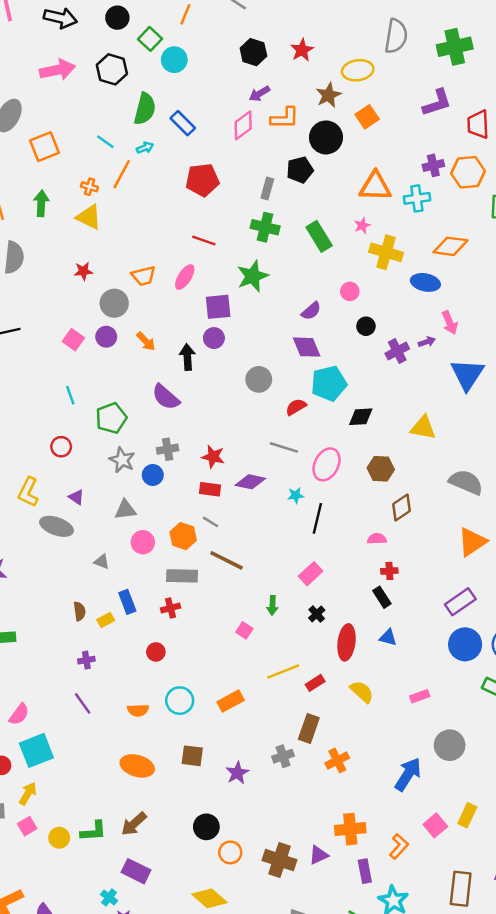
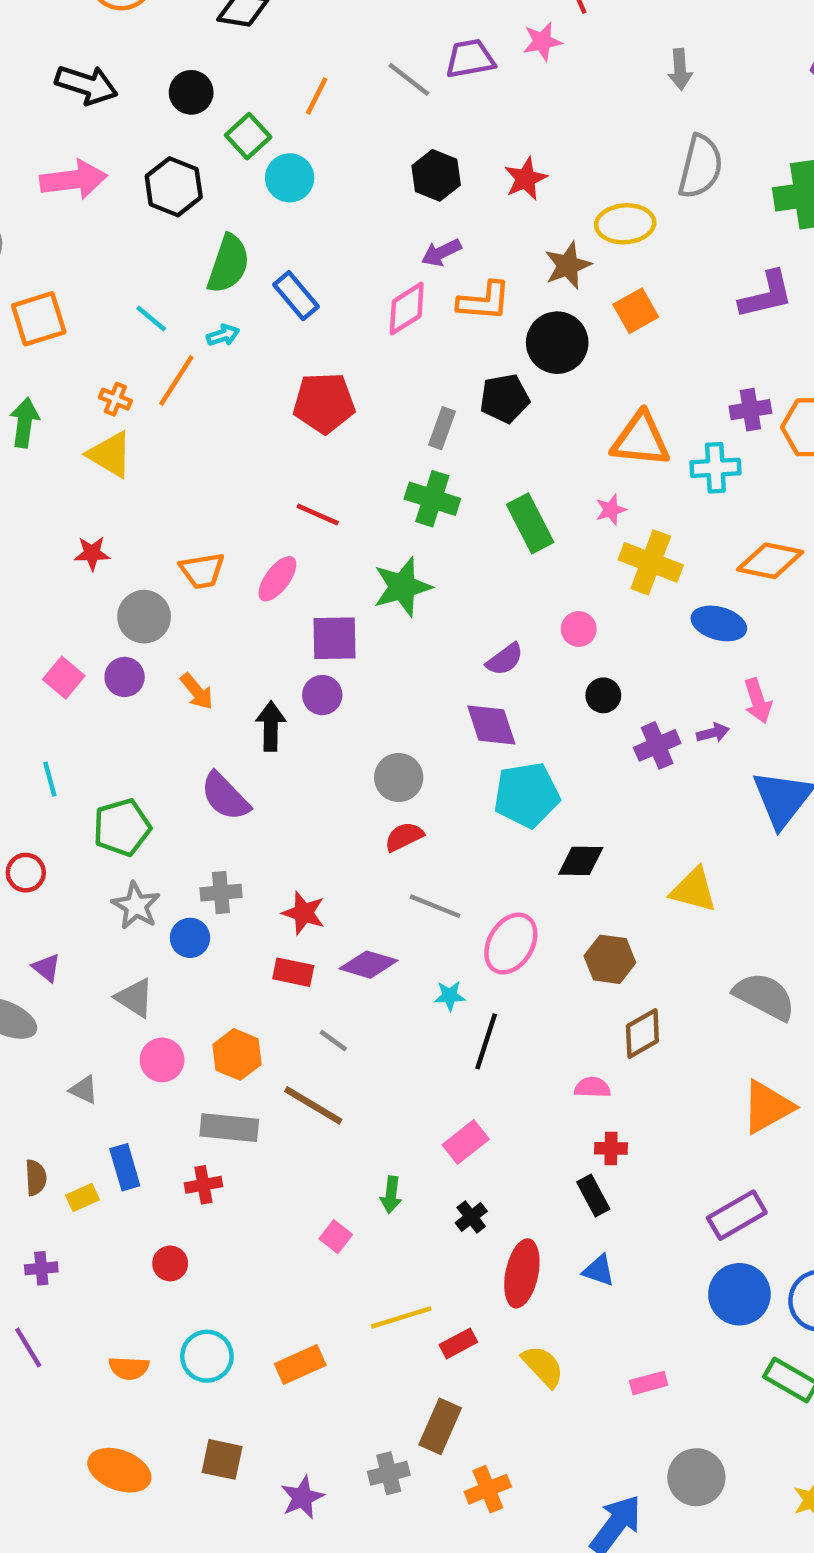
red semicircle: (296, 407) -> (404, 837), moved
gray triangle: (125, 510) -> (135, 998), turned 35
gray line: (211, 522) -> (333, 1041), moved

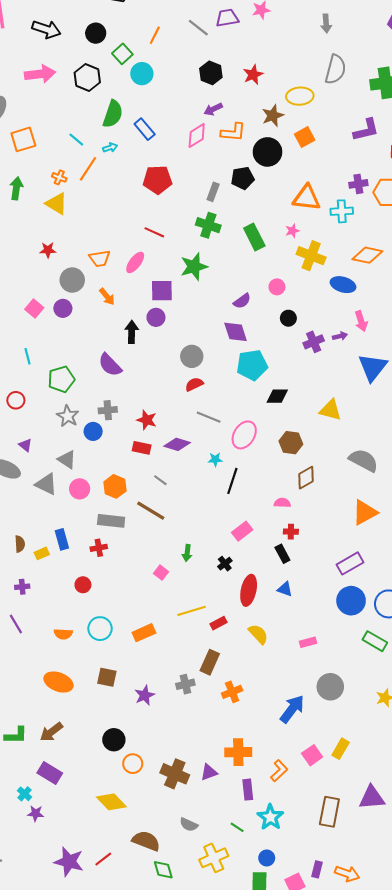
orange arrow: (197, 691) -> (107, 297), moved
gray triangle: (84, 1090) -> (46, 484), moved, size x1.6
pink rectangle: (466, 1142) -> (242, 531), moved

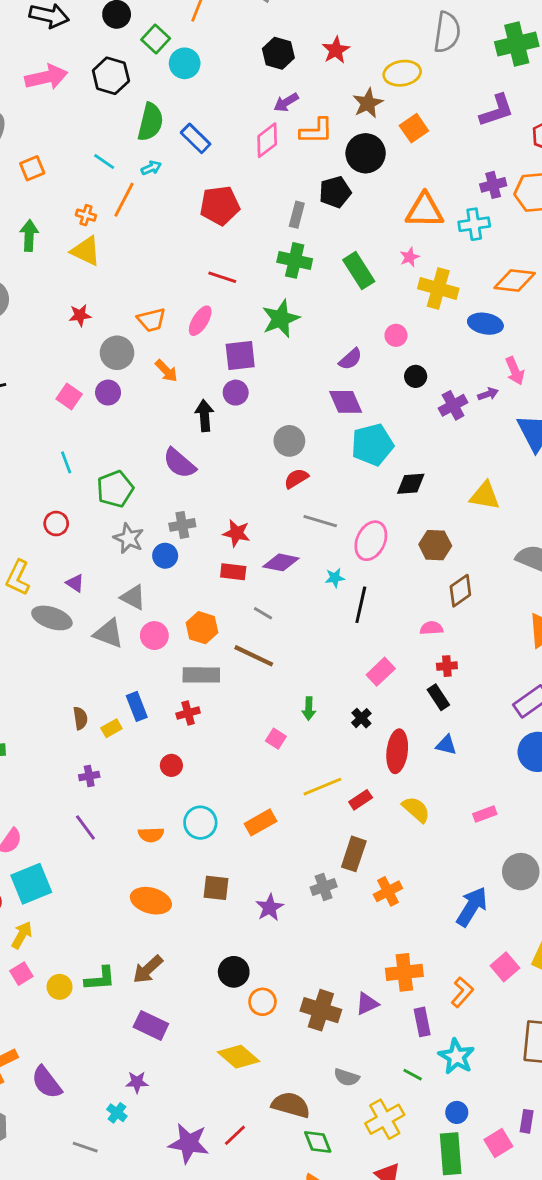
orange square: (23, 139) -> (32, 168), size x0.7
cyan cross: (25, 794) -> (117, 1113), moved

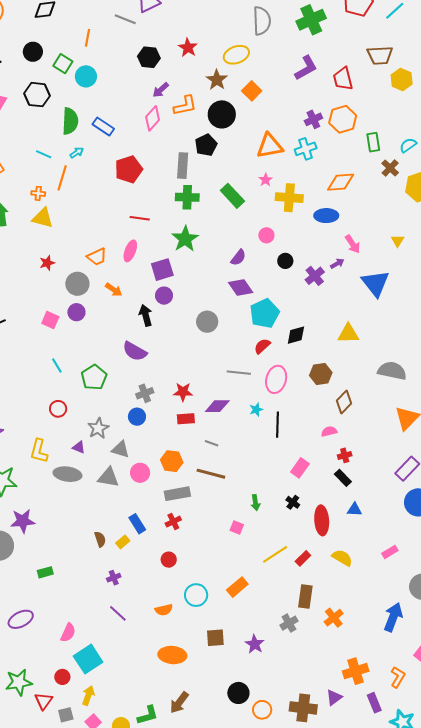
gray rectangle: (297, 215) -> (183, 166), size x1.4
red semicircle: (296, 479) -> (262, 346), moved
gray star: (129, 538) -> (98, 428), moved, turned 30

